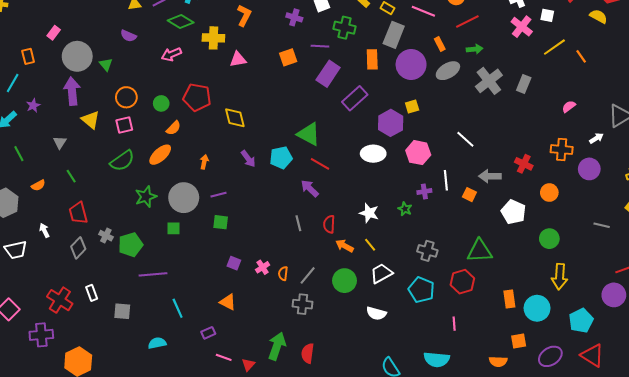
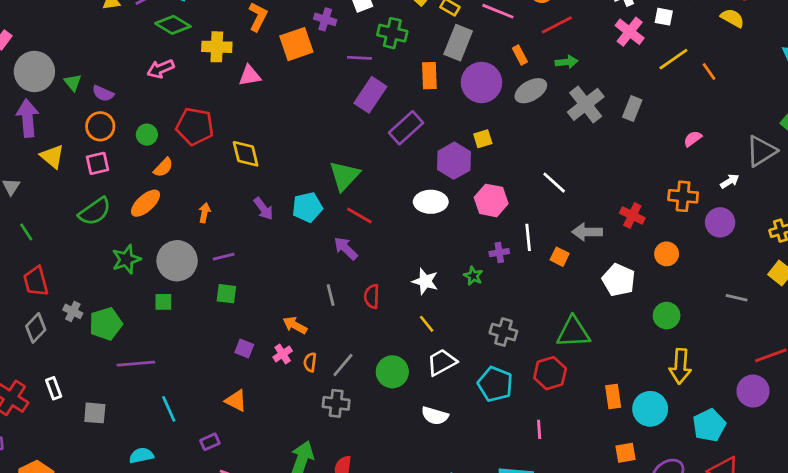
purple semicircle: (128, 36) -> (103, 93), moved
orange square: (288, 57) -> (296, 44), moved, size x1.4
green triangle: (309, 134) -> (344, 176), turned 45
orange arrow: (344, 246) -> (295, 325), moved

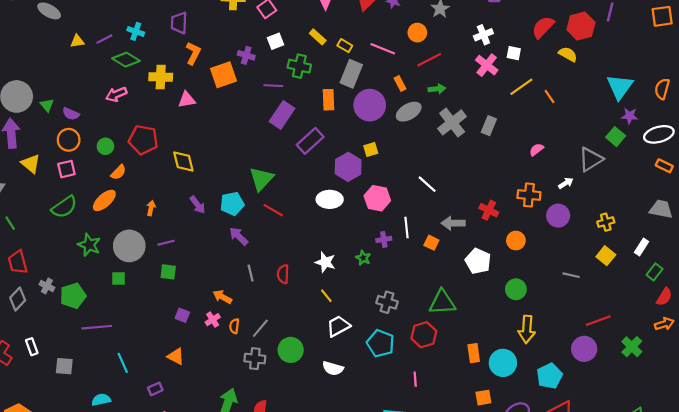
purple arrow: (346, 248) -> (239, 236), moved
green star: (126, 259) -> (89, 245), turned -30
green circle: (392, 372) -> (291, 350), moved

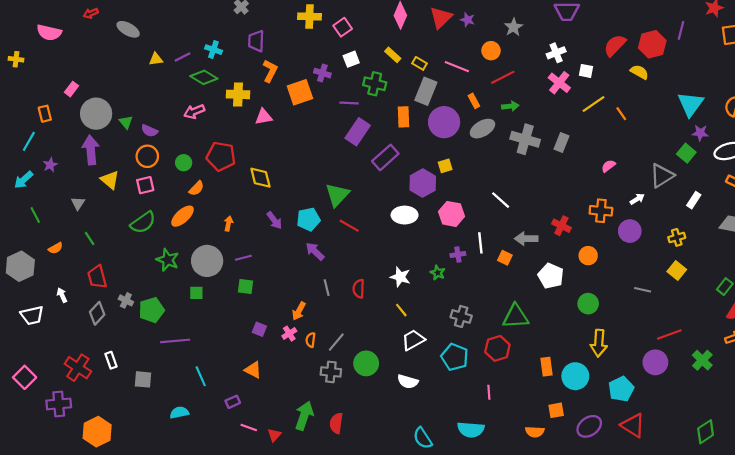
gray cross: (452, 122) -> (525, 139), turned -36
white rectangle: (642, 247) -> (694, 200), moved
orange arrow: (222, 297) -> (299, 311), turned -90

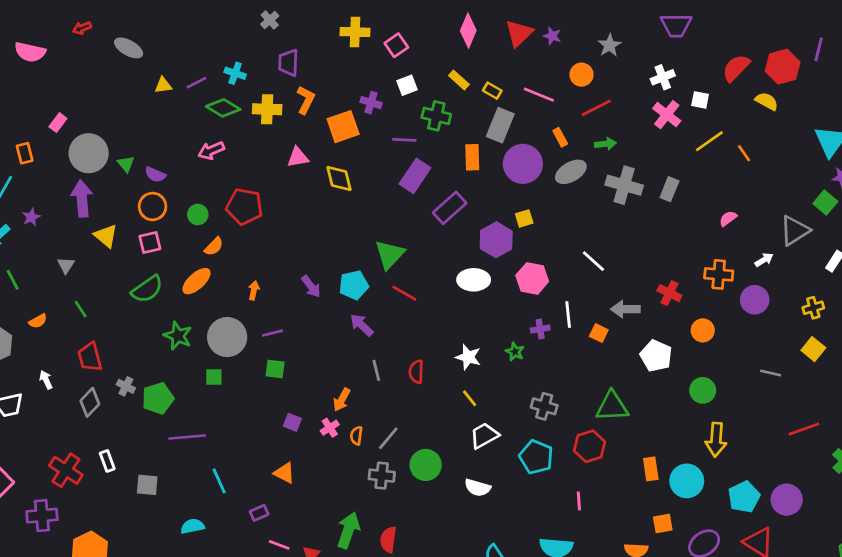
yellow cross: (238, 94) -> (267, 109), moved
yellow diamond: (260, 178) -> (339, 179), moved
purple circle: (655, 362) -> (787, 500), moved

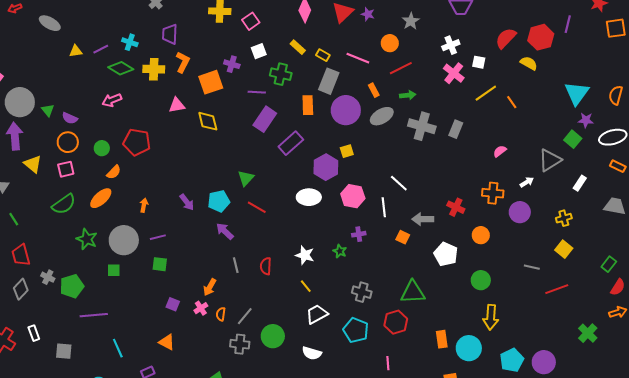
green triangle: (390, 254) -> (246, 178), size x0.7
white line: (568, 314) -> (384, 207), moved
red line: (804, 429) -> (557, 289), moved

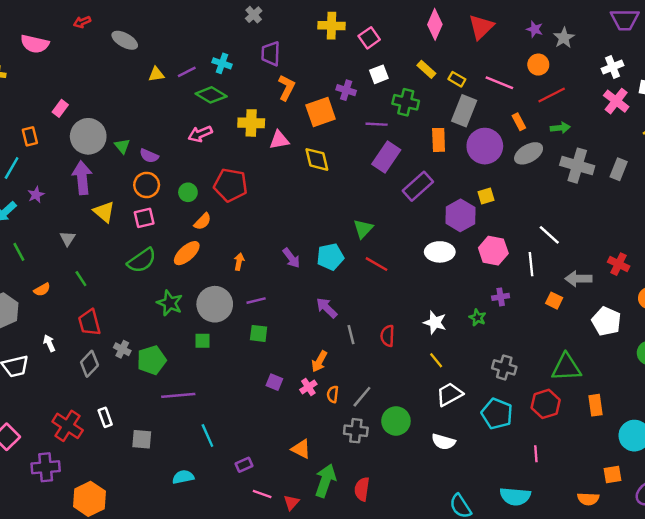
purple star: (368, 14) -> (535, 29), moved
yellow cross: (154, 69) -> (251, 123), moved
purple arrow: (225, 231) -> (327, 308), moved
orange rectangle: (442, 339) -> (595, 405), moved
orange triangle: (167, 342) -> (301, 449), moved

